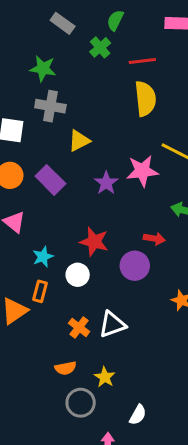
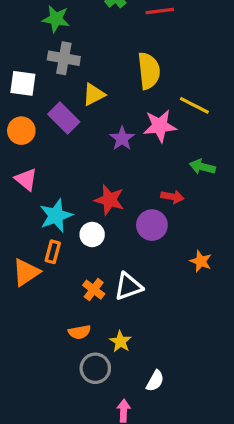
yellow semicircle: (145, 99) -> (149, 71), moved
purple rectangle: (50, 180) -> (64, 118), moved
cyan star: (43, 257) -> (56, 216), size x1.5

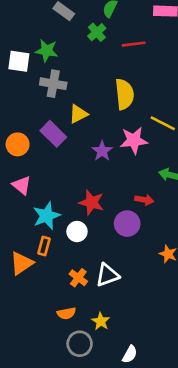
white square: (23, 83) -> (19, 61), moved

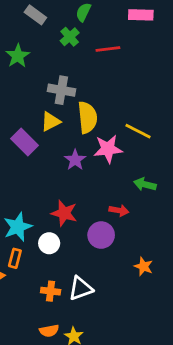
green star: (47, 51) -> (18, 56), turned 30
gray cross: (53, 84) -> (61, 90), moved
yellow semicircle: (125, 94) -> (87, 117), moved
orange cross: (78, 278) -> (51, 291), turned -30
orange semicircle: (66, 313) -> (49, 331), moved

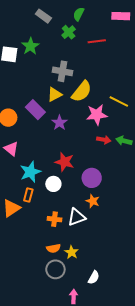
yellow semicircle: (87, 117) -> (82, 91), turned 45
purple star: (75, 160) -> (59, 123), moved
red arrow: (119, 210) -> (104, 140), moved
orange star: (144, 266) -> (93, 201), moved

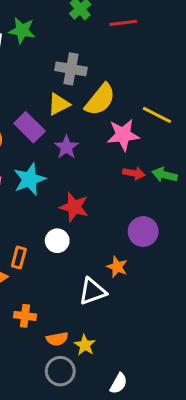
green star: (30, 46) -> (22, 31), turned -30
cyan star: (30, 172) -> (30, 179), moved
purple circle: (92, 178) -> (143, 232), moved
orange cross: (54, 219) -> (25, 316), moved

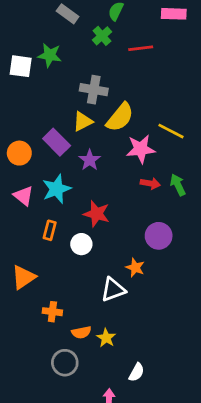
green arrow: (165, 175) -> (178, 185), turned 50
orange rectangle: (19, 258) -> (50, 230), moved
gray circle: (60, 371) -> (65, 363), moved

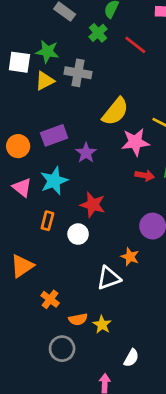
red line: (141, 48) -> (135, 45), turned 45
gray cross: (94, 90) -> (78, 73), moved
yellow triangle: (83, 121) -> (45, 81), moved
purple rectangle: (57, 142) -> (54, 135), turned -65
orange cross: (52, 312) -> (50, 299), turned 30

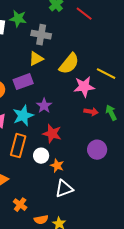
yellow triangle: (45, 81) -> (36, 59), moved
purple star: (86, 153) -> (44, 106), moved
orange rectangle: (47, 221) -> (18, 146), size x1.6
orange star: (130, 257) -> (57, 166), moved

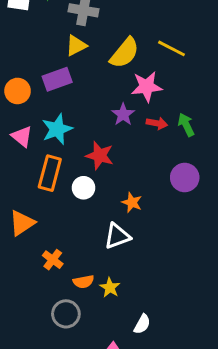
yellow line: (106, 74) -> (171, 48), moved
purple star: (44, 106) -> (123, 114), moved
purple circle: (97, 150) -> (185, 178), moved
orange star: (57, 166) -> (132, 202), moved

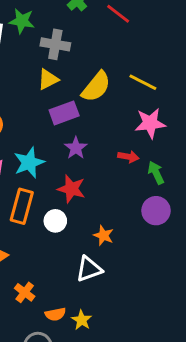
purple rectangle: (57, 79) -> (64, 113), moved
pink star: (147, 87) -> (150, 123), moved
purple star: (123, 114) -> (76, 148), moved
green arrow: (186, 125) -> (156, 173), moved

